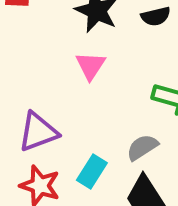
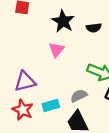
cyan rectangle: (92, 172) -> (51, 105), turned 35

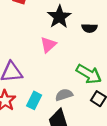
cyan rectangle: (51, 105) -> (34, 100), turned -56

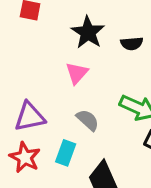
gray semicircle: (64, 95) -> (88, 120), moved, turned 66

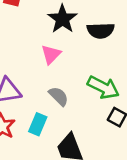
black semicircle: (132, 44) -> (101, 31), size x1.4

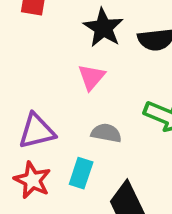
gray semicircle: (59, 96) -> (106, 133), turned -30

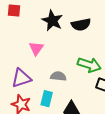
pink triangle: (92, 77) -> (36, 48), moved

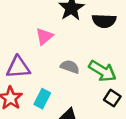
gray semicircle: (58, 76) -> (70, 67), moved

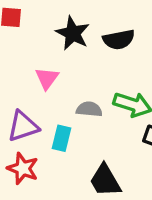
cyan rectangle: (42, 99) -> (62, 138), moved

